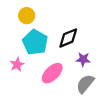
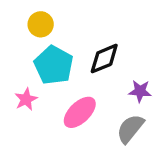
purple star: (83, 59) -> (140, 91), moved

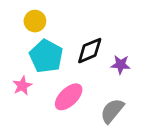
purple star: (140, 91) -> (121, 65), moved

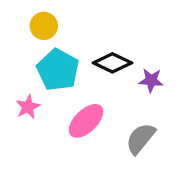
black diamond: (90, 51) -> (112, 63), turned 48

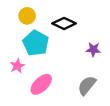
black diamond: (112, 63) -> (64, 23), moved
pink ellipse: (86, 121) -> (41, 84), moved

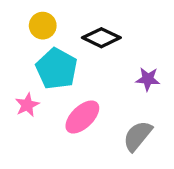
pink ellipse: (41, 84) -> (82, 117), moved

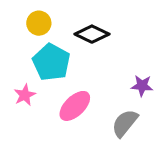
purple star: (148, 79) -> (142, 86), moved

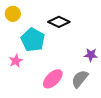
yellow circle: (39, 23) -> (13, 14), moved
pink ellipse: (75, 106) -> (53, 79), moved

